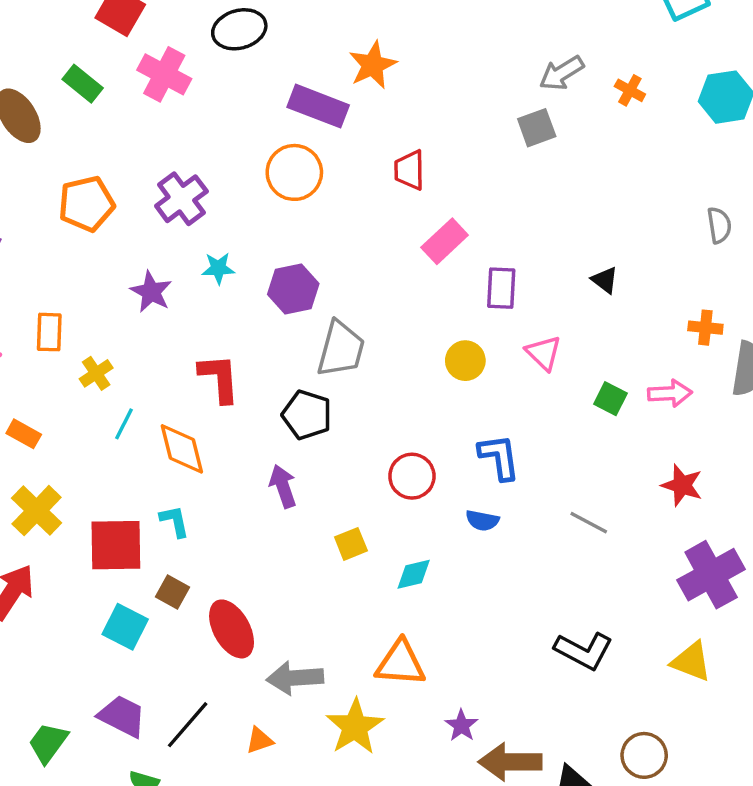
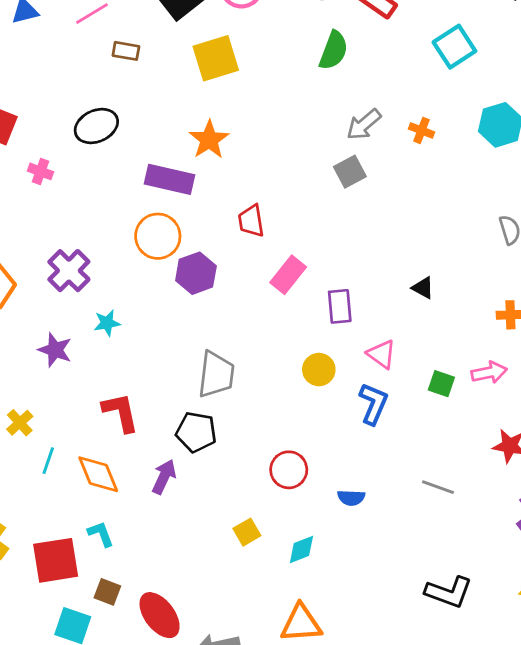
pink cross: (164, 74) -> (41, 171), size x0.6
purple hexagon: (293, 289) -> (196, 273), moved
blue L-shape: (499, 457) -> (373, 404), moved, turned 39
purple arrow: (283, 486) -> (164, 477), moved, turned 52

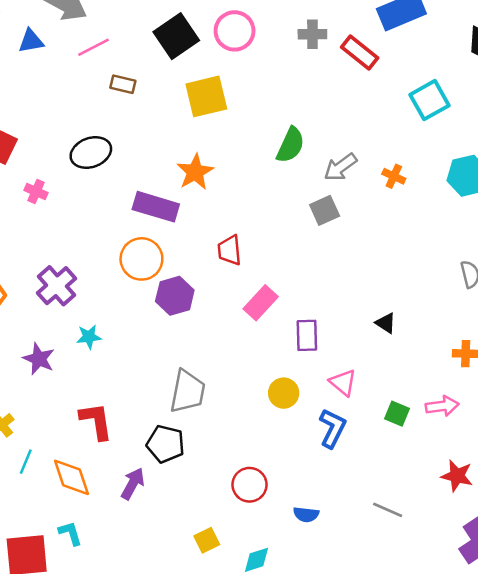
green semicircle: (334, 50) -> (291, 145), moved

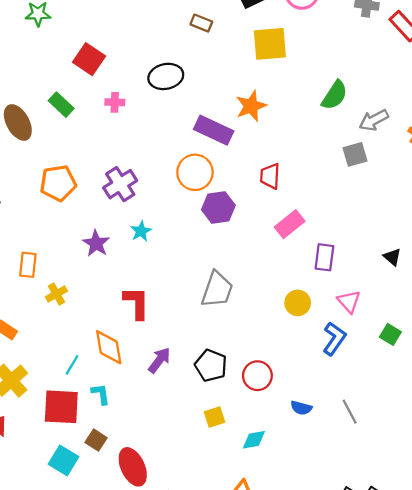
pink cross: (36, 191) -> (115, 102), turned -30
cyan star: (89, 337) -> (141, 231), turned -30
black pentagon: (165, 444) -> (211, 365), moved
cyan line: (26, 462) -> (72, 365), moved
gray line: (388, 510) -> (350, 412), moved, turned 30

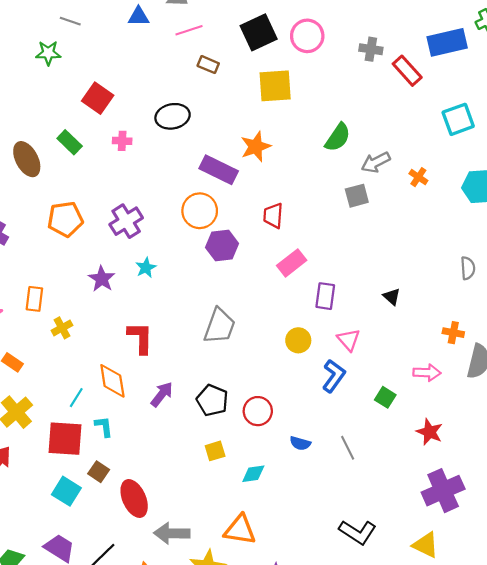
green square: (390, 334) -> (385, 397), moved

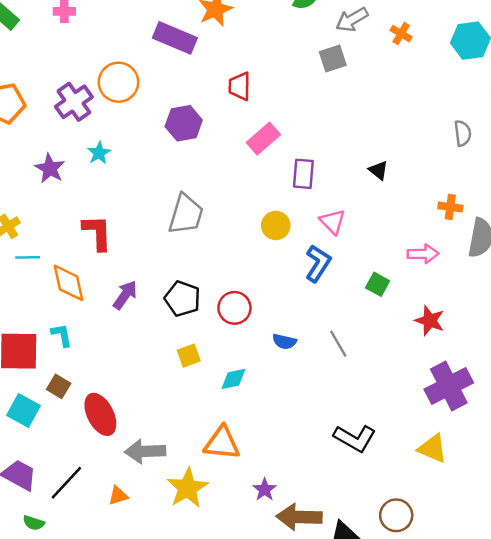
orange circle: (200, 211) -> (118, 82), moved
cyan line: (76, 398) -> (28, 257), moved, turned 60

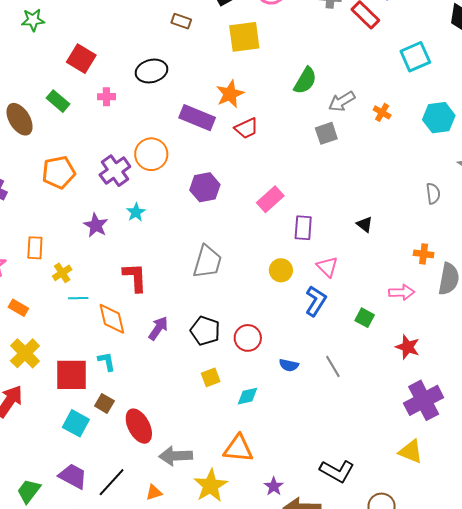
red trapezoid: (240, 86) -> (246, 128), moved, turned -115
black L-shape: (355, 438) -> (337, 471), moved

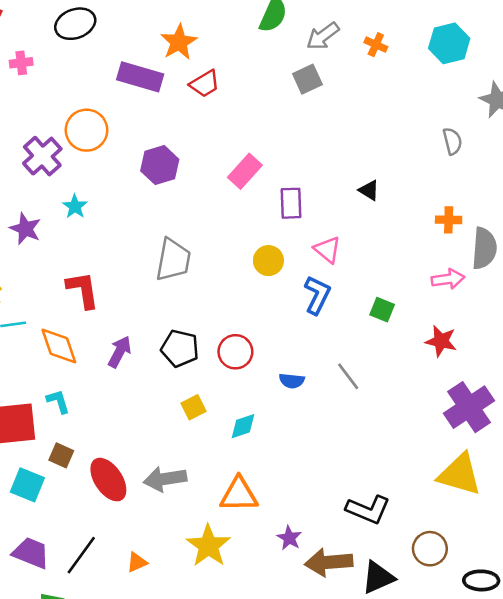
pink arrow: (402, 292) -> (448, 279), moved
yellow triangle: (411, 452) -> (460, 474), size x1.4
gray arrow: (176, 456) -> (165, 479), moved

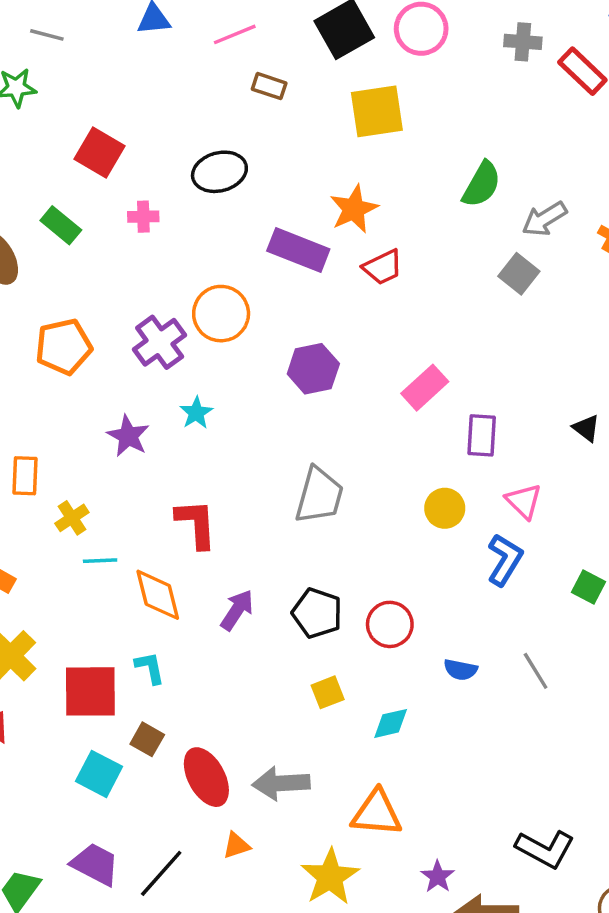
gray square: (307, 79) -> (519, 274), turned -32
orange triangle: (137, 562) -> (236, 845), moved

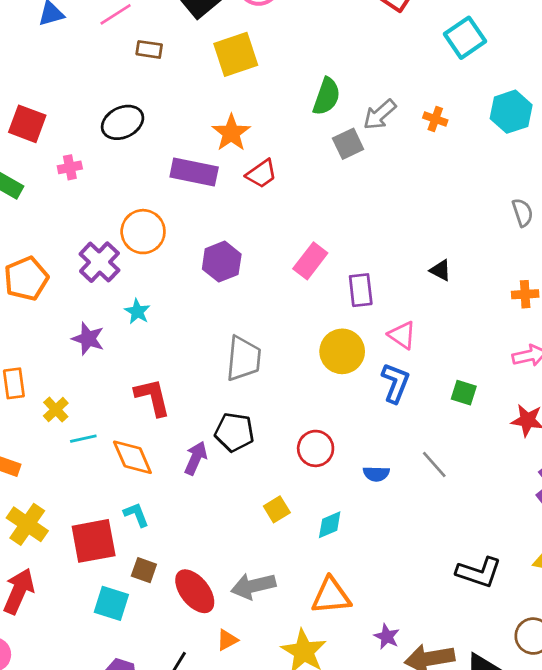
gray square: (519, 274) -> (348, 144), moved, turned 36
yellow circle: (445, 508) -> (342, 351), size x1.4
black pentagon: (317, 613) -> (234, 432), moved
black L-shape: (545, 849) -> (479, 572), moved

